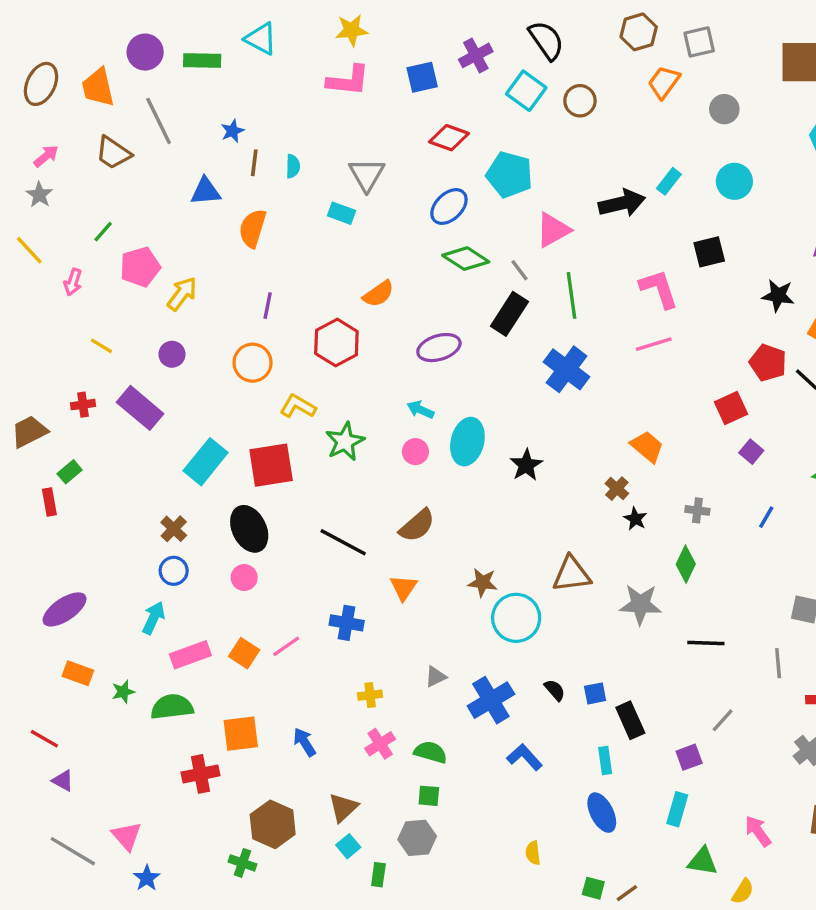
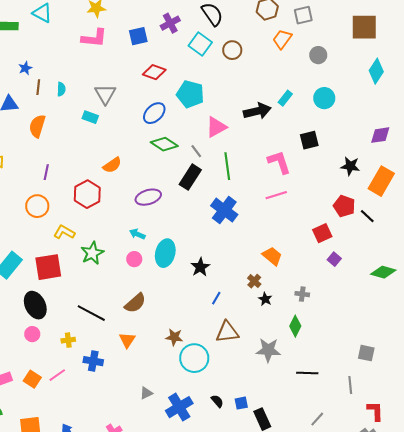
blue line: (766, 517) -> (216, 298), moved
yellow cross: (370, 695) -> (68, 340), moved

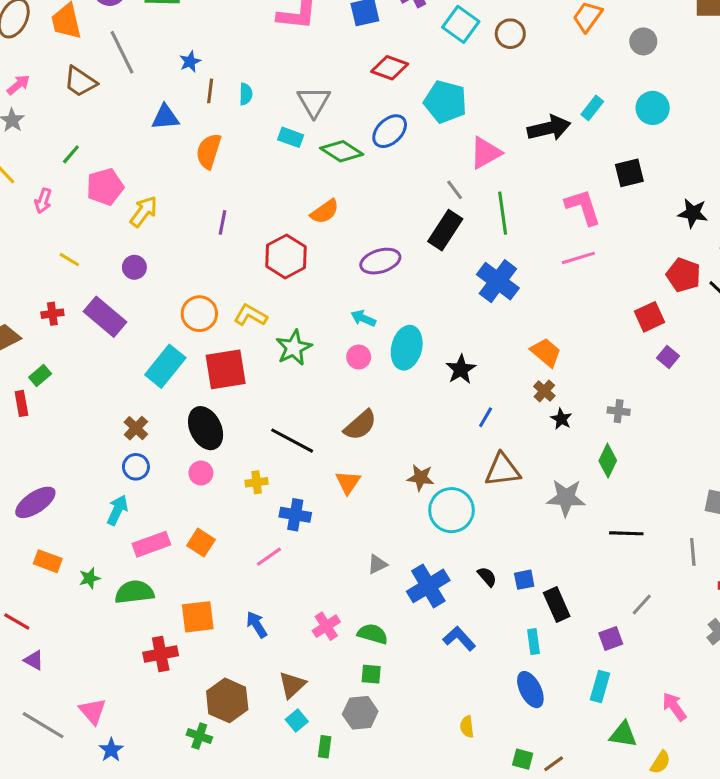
green diamond: (164, 144) -> (342, 151), moved
orange circle: (37, 206) -> (199, 314), moved
orange trapezoid: (272, 256) -> (546, 352), moved
pink line: (57, 375) -> (269, 557), moved

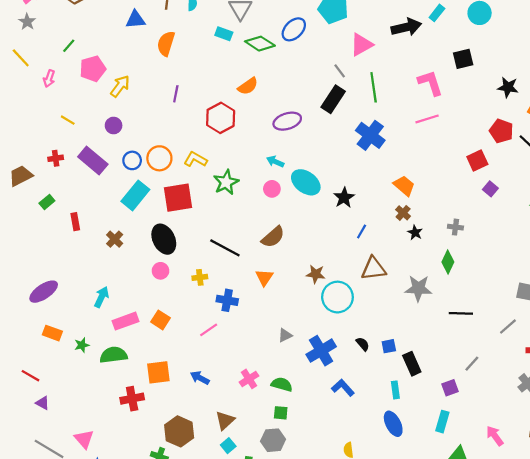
cyan ellipse: (407, 348) -> (306, 182), turned -68
red rectangle: (21, 403) -> (75, 222), moved
blue circle: (136, 467) -> (132, 160), moved
gray line: (693, 552) -> (508, 327), turned 54
blue arrow: (257, 625) -> (200, 378), turned -30

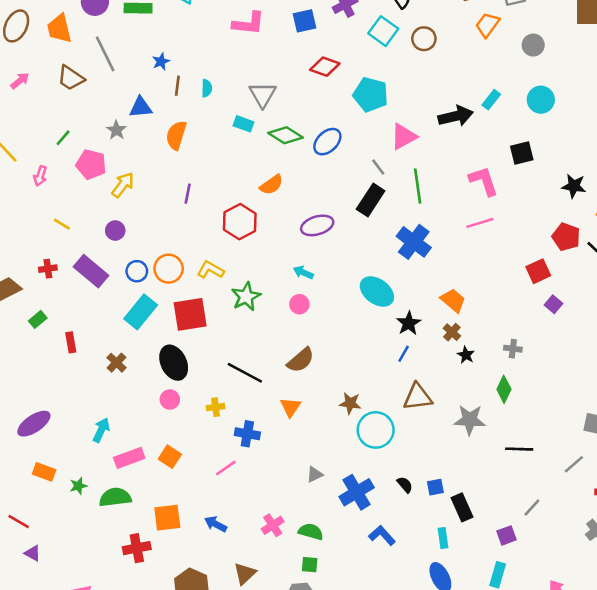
gray star: (27, 22) -> (116, 130), moved
blue ellipse: (294, 29) -> (327, 142), moved
pink pentagon: (93, 69) -> (91, 164), turned 30
cyan ellipse: (306, 182) -> (377, 291), moved
black star: (344, 198) -> (409, 323), moved

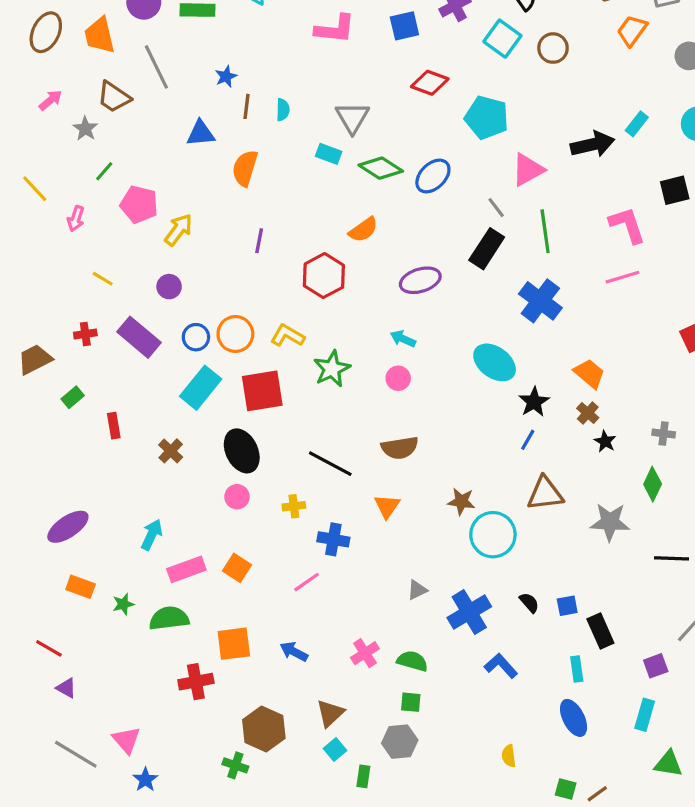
gray star: (116, 130) -> (85, 129), moved
brown semicircle: (301, 360) -> (400, 448), turned 32

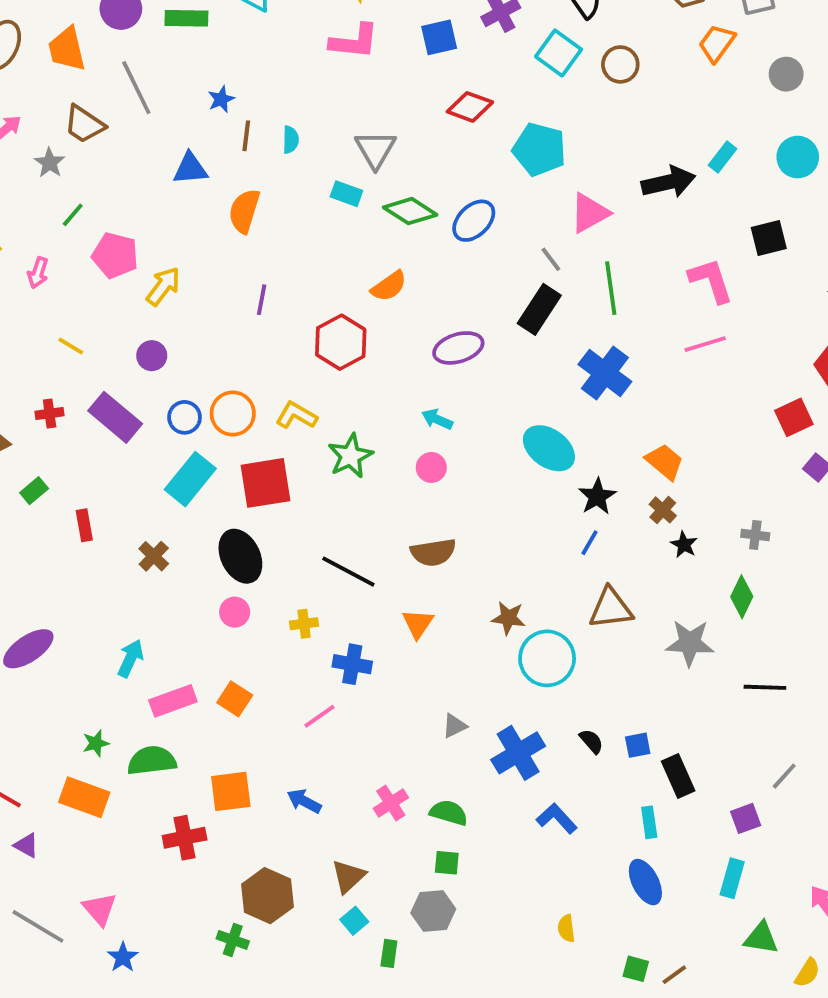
orange rectangle: (81, 587) -> (84, 797), moved, size x1.4

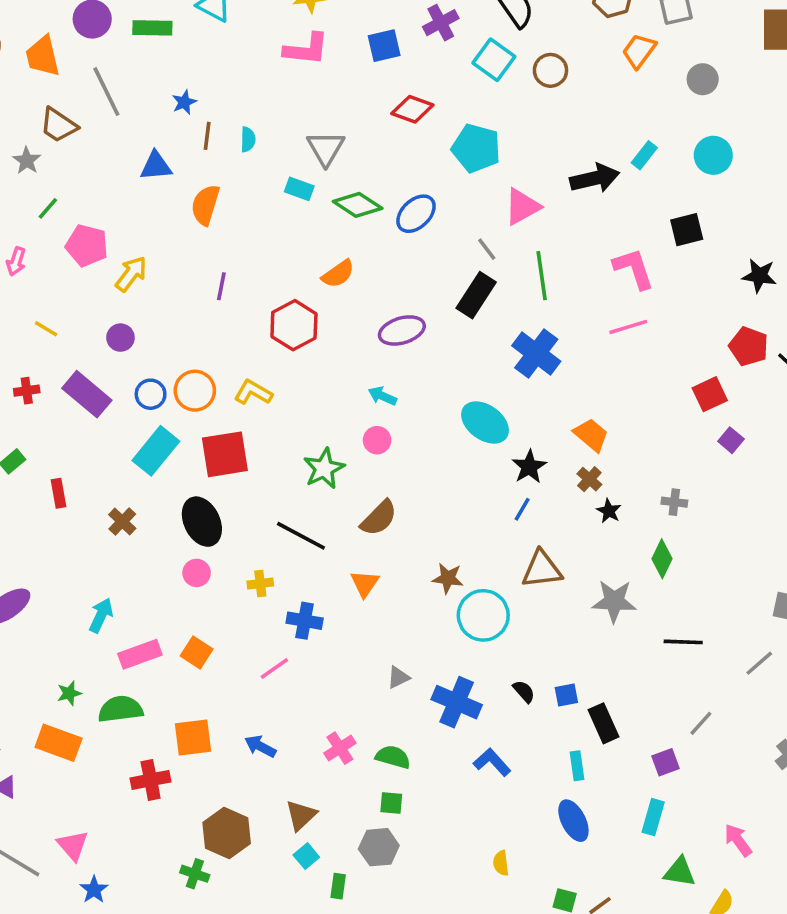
green star: (350, 456) -> (324, 469), moved
brown semicircle: (433, 552) -> (379, 518), turned -36
blue cross: (518, 753) -> (457, 702), turned -36

